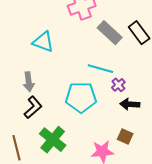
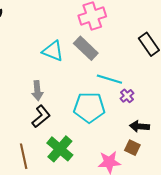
gray rectangle: (110, 33) -> (86, 48), moved
black arrow: (130, 104) -> (139, 126), moved

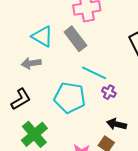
gray arrow: (37, 91) -> (31, 63), moved, turned 78
purple cross: (127, 96) -> (109, 92), turned -32

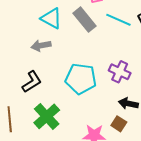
cyan line: (94, 73) -> (118, 20), moved
purple cross: (109, 92) -> (120, 72), size x1.5

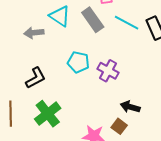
gray arrow: (41, 46) -> (34, 33), moved
purple cross: (120, 72) -> (108, 71), moved
cyan pentagon: (81, 79) -> (78, 62), moved, size x0.7

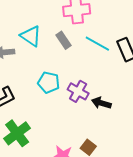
gray rectangle: (93, 20) -> (64, 40), size x0.7
black arrow: (130, 107) -> (101, 103), moved

